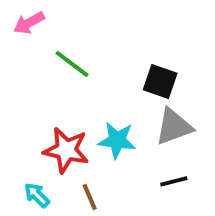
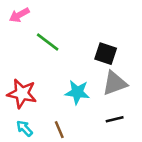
red star: (66, 150) -> (22, 94), moved

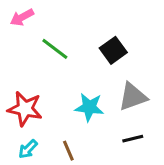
black square: (106, 54) -> (113, 50), moved, turned 35
cyan arrow: (24, 128) -> (28, 149), turned -90

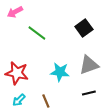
black square: (113, 50) -> (84, 28), moved

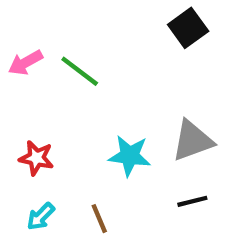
pink arrow: (15, 12) -> (26, 63), moved
black square: (84, 28) -> (188, 28), moved
red star: (17, 73) -> (36, 158), size x0.7

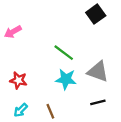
green line: (80, 71) -> (64, 53), moved
gray triangle: (192, 141) -> (98, 71), turned 40

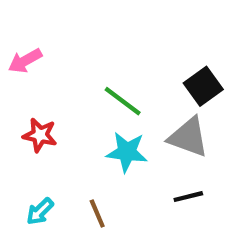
black square: (96, 14) -> (203, 86), moved
red star: (18, 80) -> (40, 135), moved

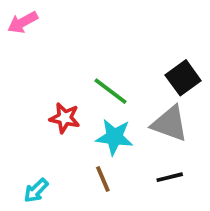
pink arrow: (25, 61) -> (23, 22), moved
red star: (40, 135) -> (65, 118), moved
brown line: (97, 214) -> (103, 179), moved

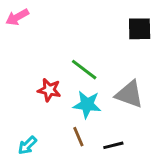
black square: (183, 78) -> (140, 29), moved, turned 35
black line: (170, 177) -> (113, 145), moved

